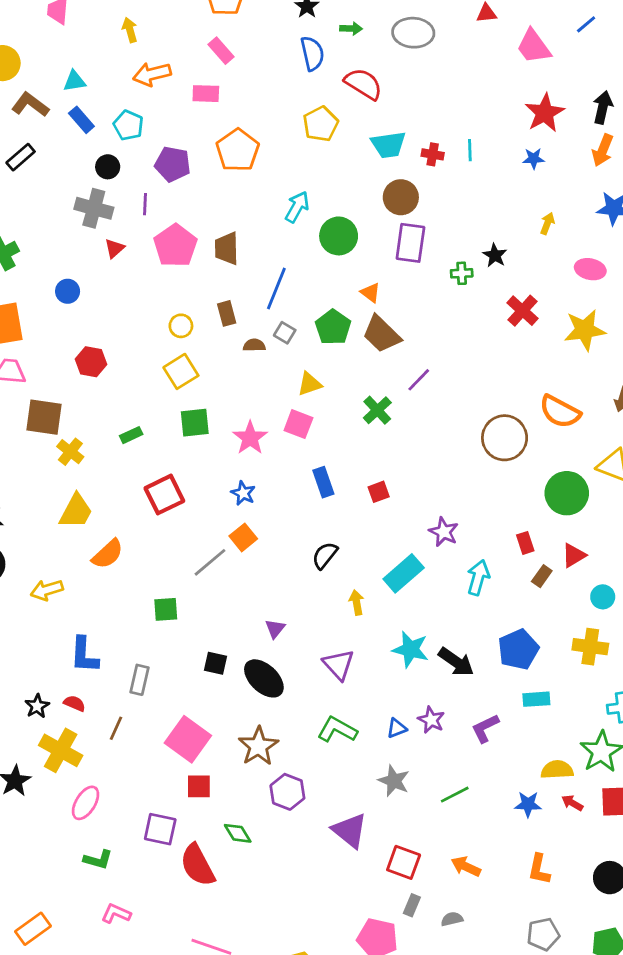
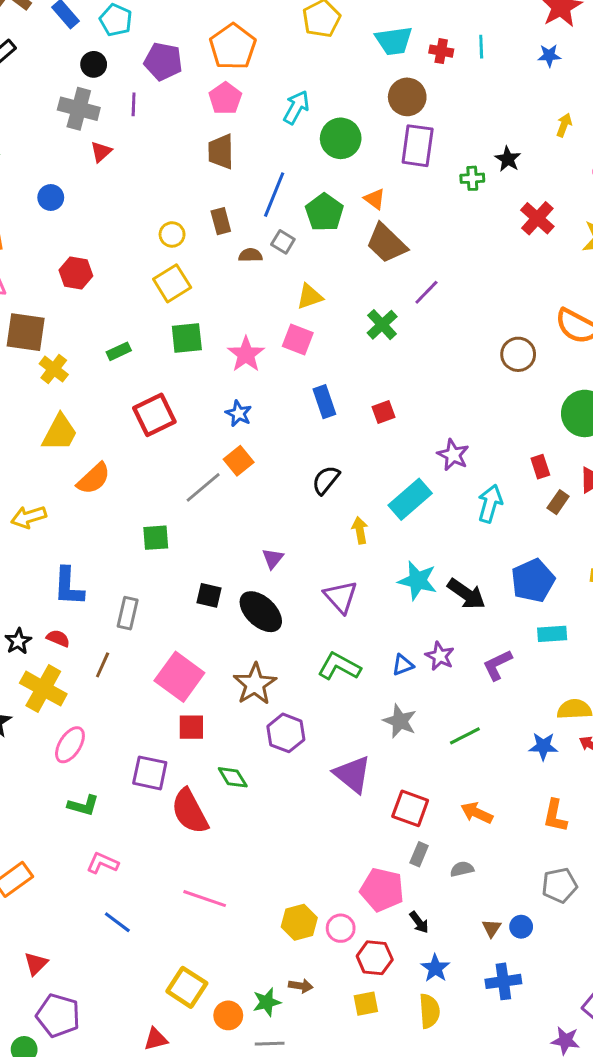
pink pentagon: (175, 246) -> (225, 98), moved, size x0.7
green pentagon: (333, 327) -> (324, 212), moved
brown circle: (505, 438) -> (518, 354), size x0.7

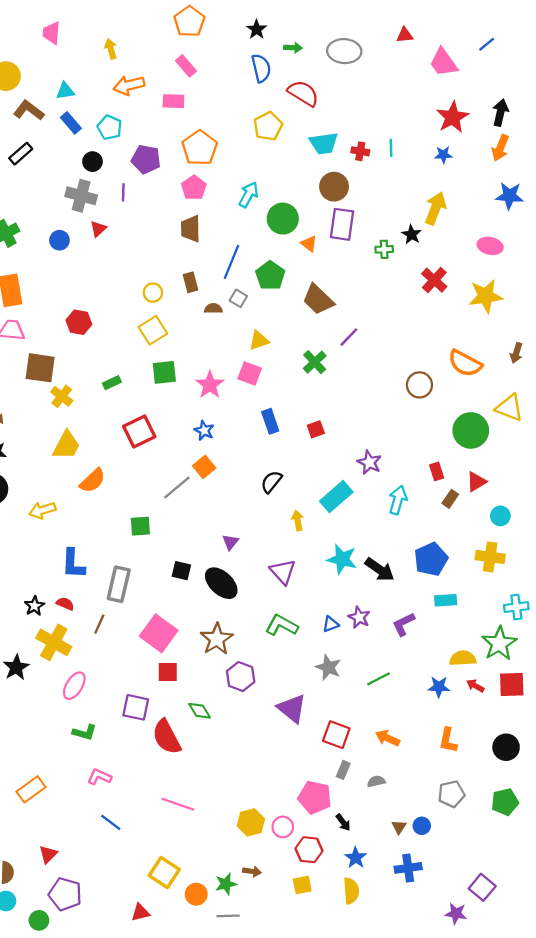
yellow arrow: (564, 125) -> (435, 208), moved, size x1.8
blue circle: (51, 198) -> (59, 240), moved
orange triangle: (375, 199) -> (309, 244), moved
gray rectangle: (128, 613) -> (119, 584), size x1.4

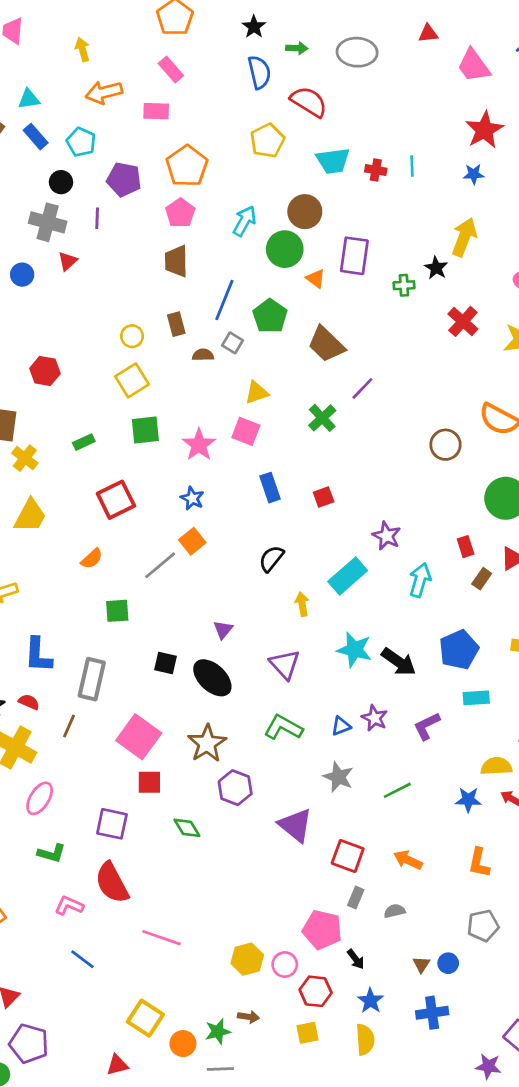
brown circle: (334, 187) -> (305, 212), moved
orange semicircle: (93, 481) -> (92, 559), moved, size x0.7
red semicircle: (167, 737) -> (112, 883), moved

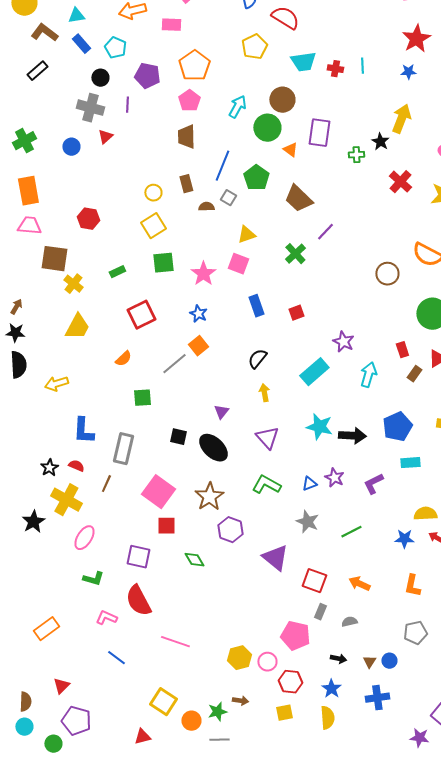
yellow arrow: (302, 604) -> (264, 393), moved
black arrow: (399, 662) -> (352, 436), turned -32
black arrow: (356, 959) -> (338, 659), moved, turned -42

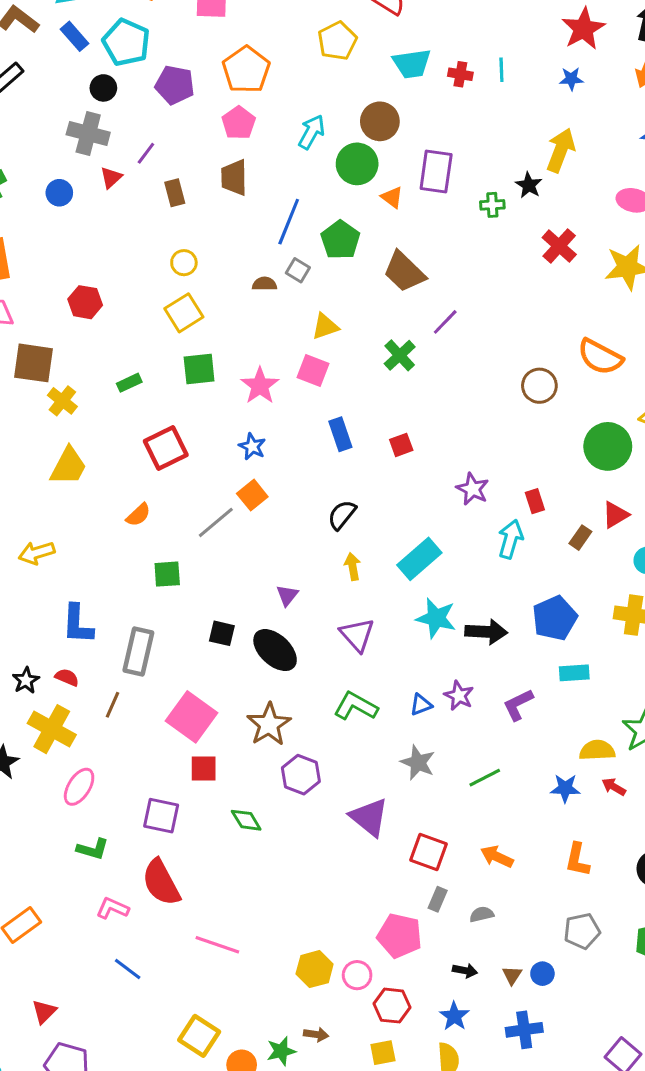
cyan pentagon: (115, 48) -> (126, 42), size x1.4
purple line: (127, 105) -> (146, 153), moved, turned 35
brown rectangle: (186, 184) -> (175, 193), moved
red rectangle: (402, 350) -> (535, 501), moved
cyan rectangle: (314, 372) -> (419, 559), moved

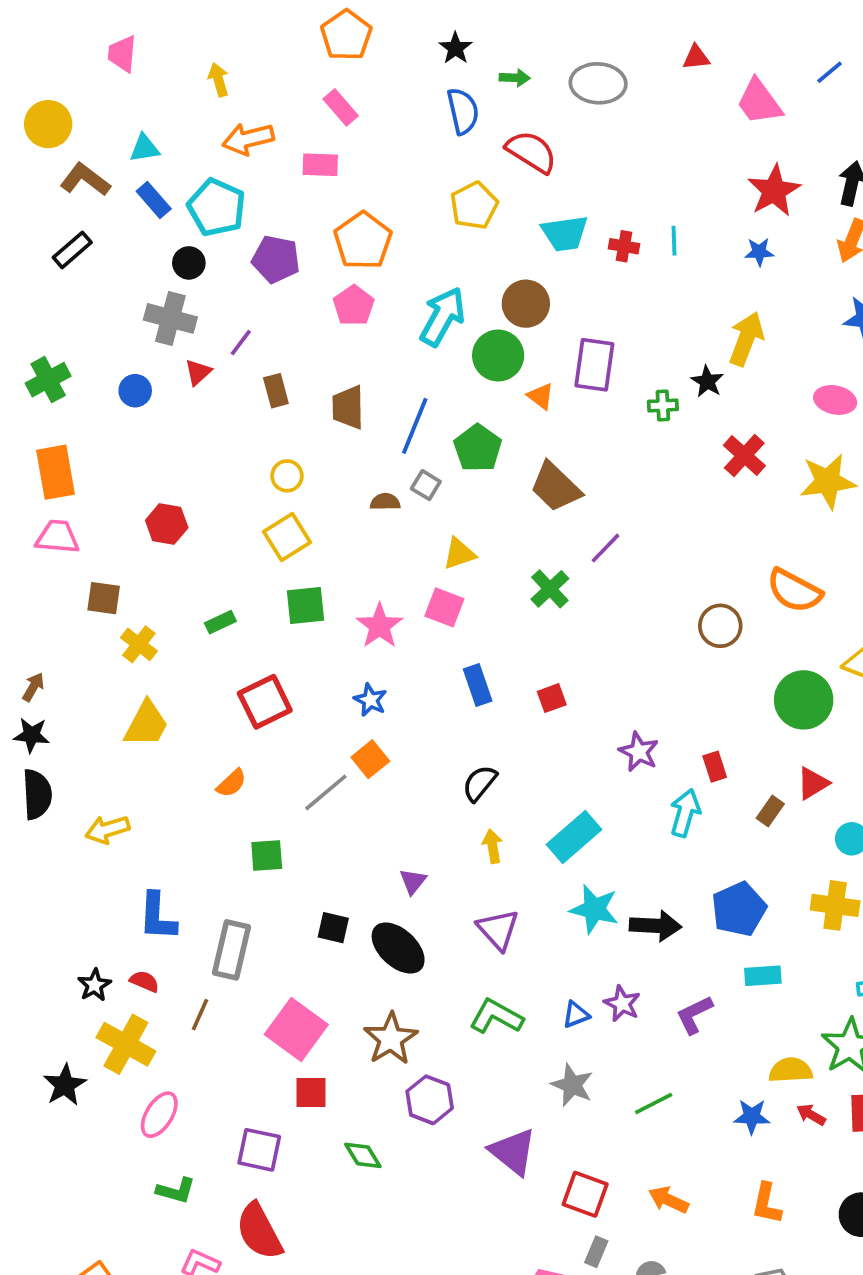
cyan arrow: (312, 132) -> (443, 317), size x1.4
brown trapezoid: (234, 178) -> (348, 407), moved
brown square: (34, 363) -> (104, 598), size x0.7

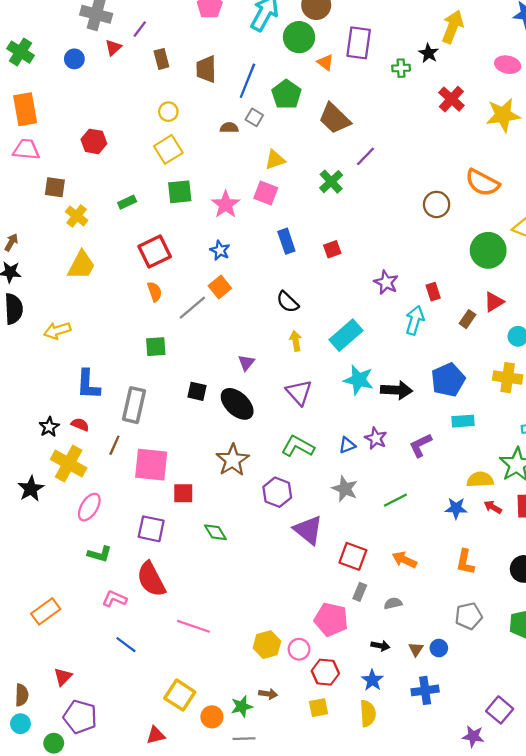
green cross: (48, 380) -> (20, 52), turned -30
orange semicircle: (231, 783) -> (155, 292), moved, turned -66
black semicircle: (480, 783) -> (288, 302), turned -85
pink square: (296, 1029) -> (151, 465), moved, turned -30
purple hexagon: (430, 1100) -> (277, 492), moved

